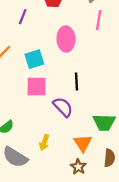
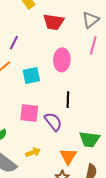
purple line: (23, 17) -> (14, 43), moved
pink square: (37, 86) -> (29, 113), moved
yellow arrow: (44, 142) -> (33, 152), turned -136

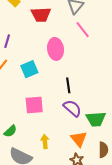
pink line: (93, 45) -> (83, 30), turned -42
purple semicircle: (53, 122) -> (72, 108), moved
yellow arrow: (33, 152) -> (45, 142), turned -64

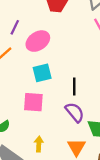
pink ellipse: (56, 49) -> (38, 41), moved, turned 55
cyan square: (29, 69) -> (42, 73), moved

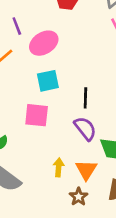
purple line: (15, 27) -> (17, 26), turned -48
yellow arrow: (39, 144) -> (59, 167), moved

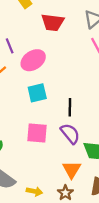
pink square: (37, 115) -> (37, 133), moved
yellow arrow: (59, 167) -> (34, 191), moved, turned 98

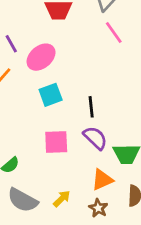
orange triangle: (72, 169) -> (102, 180), turned 42
yellow arrow: (34, 191) -> (62, 199), moved, turned -49

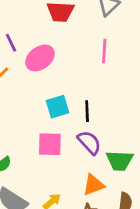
pink line: (114, 33) -> (104, 51), moved, turned 35
cyan square: (51, 95) -> (57, 107), moved

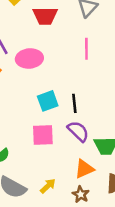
pink ellipse: (40, 58) -> (29, 58), turned 35

